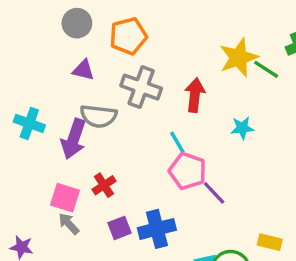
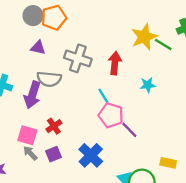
orange pentagon: (128, 36) -> (54, 18), moved
purple square: (119, 228) -> (53, 154), moved
blue cross: (157, 229) -> (91, 155), turned -30

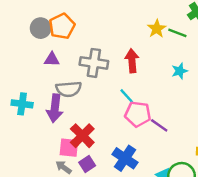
yellow star: (144, 37) -> (157, 29), size x0.7
cyan star: (148, 85) -> (180, 71), moved
red cross: (54, 126) -> (82, 136), size x1.5
pink square: (27, 135) -> (69, 148), moved

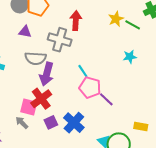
red arrow: (132, 61) -> (76, 21), moved
purple arrow: (55, 108) -> (47, 74), moved
purple square: (87, 164) -> (51, 122), moved

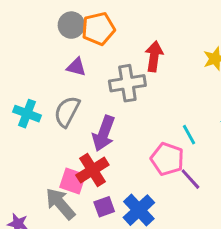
gray cross: (60, 40) -> (127, 83), turned -30
gray semicircle: (36, 58) -> (67, 111), moved, turned 110
cyan line: (83, 71) -> (189, 135), moved
gray arrow: (22, 123) -> (60, 204), size x1.6

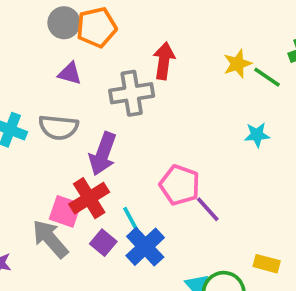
gray semicircle: (67, 111) -> (58, 127), turned -112
cyan line: (189, 135) -> (131, 219), moved
purple square: (104, 207) -> (103, 243), turned -30

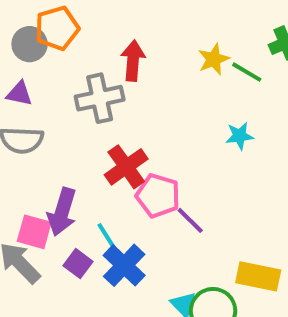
gray circle: (64, 23) -> (30, 44), moved
purple triangle: (70, 73) -> (19, 94), moved
purple arrow: (103, 154) -> (62, 212), moved
red cross: (89, 198) -> (126, 167), moved
yellow rectangle: (267, 264) -> (258, 276), size x1.5

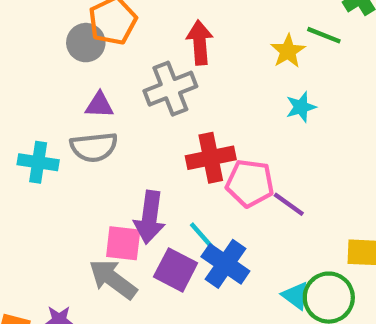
yellow star: (214, 59) -> (288, 51), moved
purple triangle: (19, 94) -> (99, 105), moved
cyan star: (239, 136) -> (301, 107), moved
red cross: (126, 167) -> (211, 158), turned 33
purple square: (78, 264) -> (176, 270), size x1.4

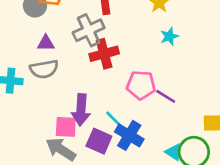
red cross: (211, 158) -> (104, 54), moved

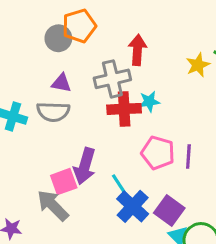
cyan star: (169, 36) -> (149, 101), moved
purple line: (166, 96) -> (188, 156), moved, turned 50
pink square: (66, 127) -> (64, 182), turned -35
purple square: (99, 141) -> (169, 210), moved

